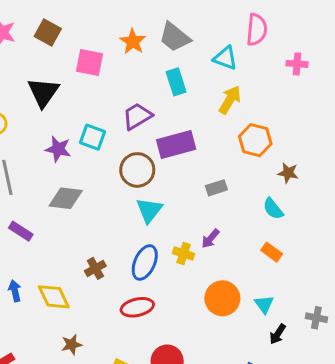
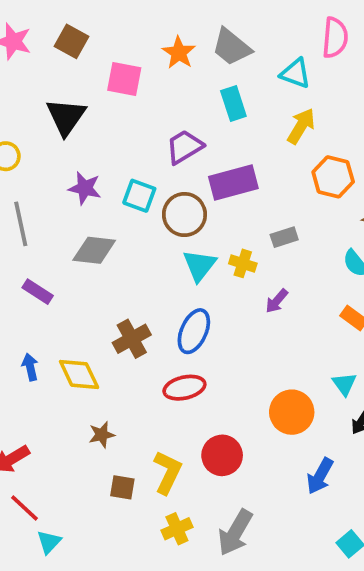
cyan square: (92, 137) -> (139, 196), moved
yellow cross: (184, 254) -> (243, 263), moved
brown cross: (95, 268) -> (132, 339), size x1.4
orange circle: (222, 298) -> (292, 412), moved

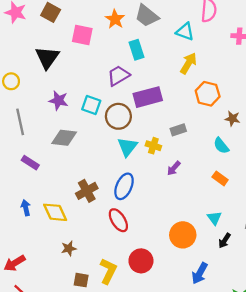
cyan rectangle: (233, 104) -> (136, 50), moved
red ellipse: (184, 388) -> (118, 220), turned 70

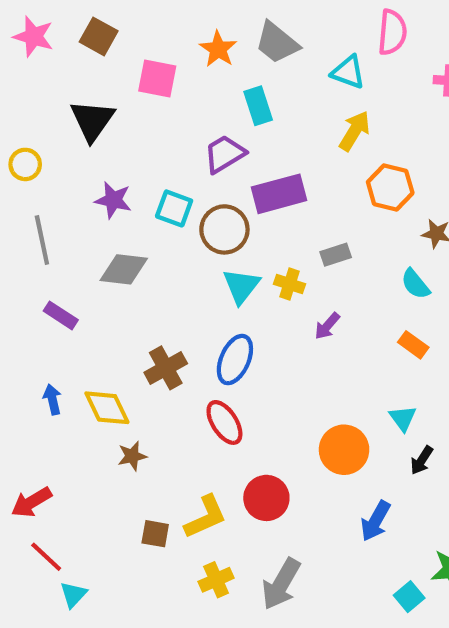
brown star: (69, 248) -> (132, 456), moved
yellow L-shape: (108, 271) -> (206, 517), turned 40

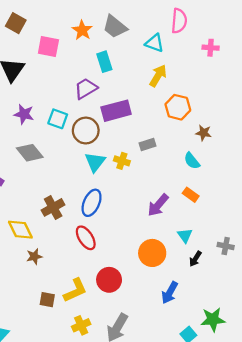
gray diamond: (124, 269) -> (30, 153), turned 44
purple arrow: (327, 326) -> (158, 205), moved, size x1.5

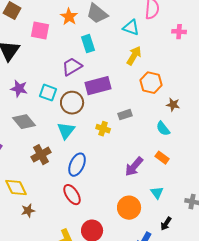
cyan triangle: (95, 162) -> (66, 131), moved
brown cross: (53, 207) -> (41, 155), moved
black arrow: (195, 259) -> (166, 224), moved

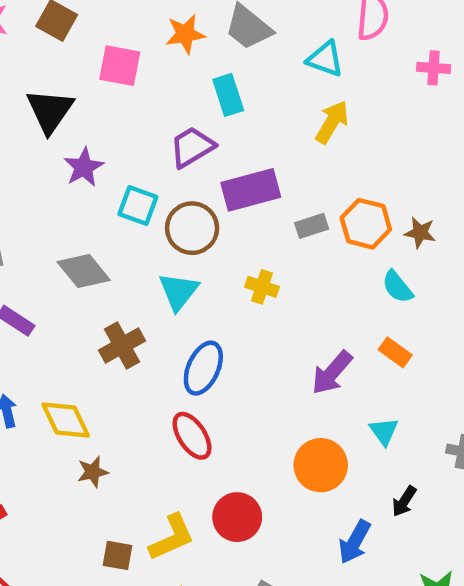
orange star: (69, 17) -> (185, 34), turned 30
orange hexagon: (151, 83) -> (366, 224), moved
purple star: (19, 89) -> (84, 167), moved, turned 30
gray rectangle: (125, 115) -> (312, 226), moved

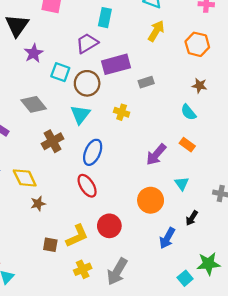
cyan rectangle: (228, 95) -> (105, 18), turned 30
orange hexagon: (366, 224) -> (197, 44), moved

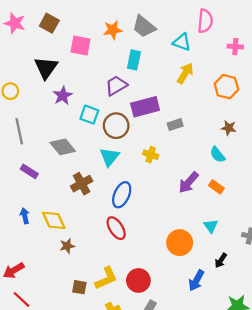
purple arrow: (156, 155) -> (189, 182), moved
red circle: (109, 226) -> (138, 280), moved

